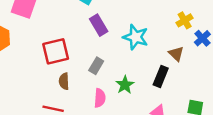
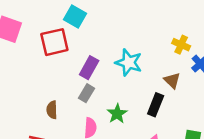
yellow cross: (185, 20) -> (181, 45), turned -35
purple rectangle: (99, 25) -> (89, 68), moved, turned 60
red square: (56, 51) -> (54, 42), moved

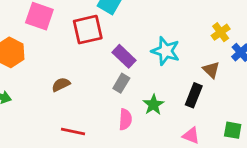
yellow cross: (181, 45) -> (221, 32), turned 30
purple rectangle: (89, 68) -> (124, 56), turned -75
brown semicircle: (52, 110) -> (61, 85), moved, turned 66

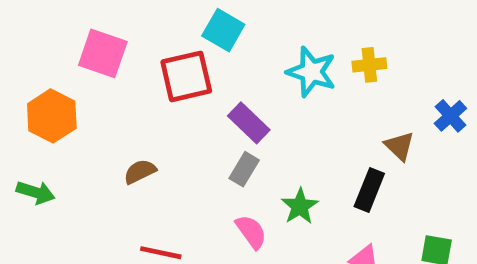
yellow cross: (221, 32) -> (369, 65), moved, turned 30
cyan star: (166, 51) -> (311, 72), moved
pink semicircle: (125, 119) -> (251, 232), turned -40

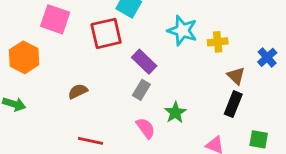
yellow cross: (369, 65) -> (218, 42), moved
black rectangle: (369, 190) -> (233, 104), moved

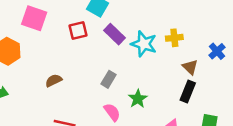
cyan star: (182, 31) -> (144, 44), moved
red square: (106, 33) -> (78, 31), size x0.7
purple rectangle: (144, 62) -> (115, 34), moved

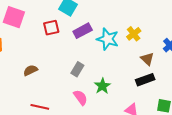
purple rectangle: (115, 34) -> (83, 31), turned -72
yellow cross: (174, 38) -> (134, 34), turned -32
black rectangle: (188, 91) -> (145, 80), turned 48

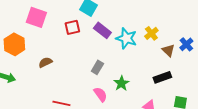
purple rectangle: (83, 31) -> (102, 30), turned 66
brown triangle: (147, 59) -> (168, 50), moved
brown semicircle: (30, 70) -> (45, 62), moved

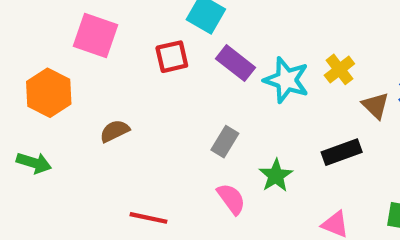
black rectangle: (162, 77) -> (342, 152), moved

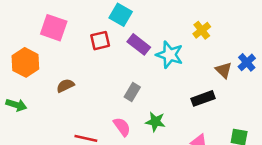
yellow cross: (339, 69) -> (202, 30), moved
green star: (276, 176) -> (155, 122), moved, turned -30
pink semicircle: (231, 199) -> (122, 127), moved

